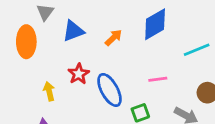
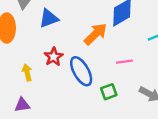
orange arrow: (114, 38) -> (96, 34), moved, size x1.5

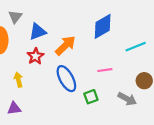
orange arrow: (96, 34) -> (65, 46), moved
red star: (54, 57) -> (35, 56), moved

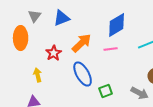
blue triangle: (38, 32) -> (62, 18), moved
pink line: (105, 70) -> (111, 49), moved

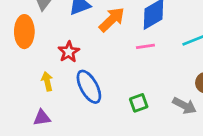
orange arrow: (82, 43) -> (112, 19), moved
blue ellipse: (83, 74) -> (89, 87), moved

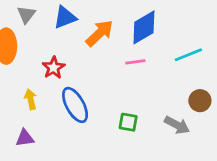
green square: (139, 103) -> (128, 122), turned 30

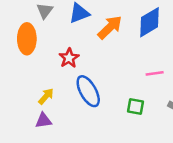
pink line: (135, 62) -> (155, 73), moved
yellow arrow: (31, 99) -> (46, 96), moved, turned 54

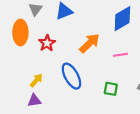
orange arrow: (110, 27) -> (90, 43), moved
red star: (69, 58) -> (47, 43), moved
pink line: (155, 73) -> (120, 55), moved

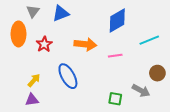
orange arrow: (90, 43) -> (85, 44), turned 50
green square: (111, 89) -> (115, 99), moved

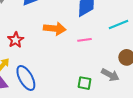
red star: (44, 44) -> (16, 40), moved
blue ellipse: (68, 76) -> (26, 78), moved

